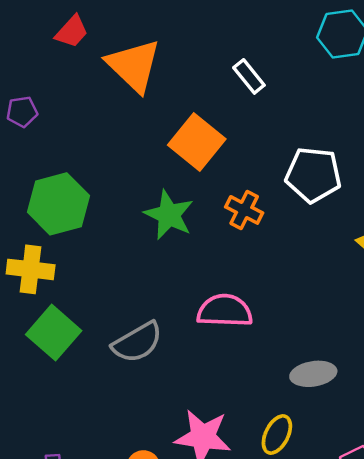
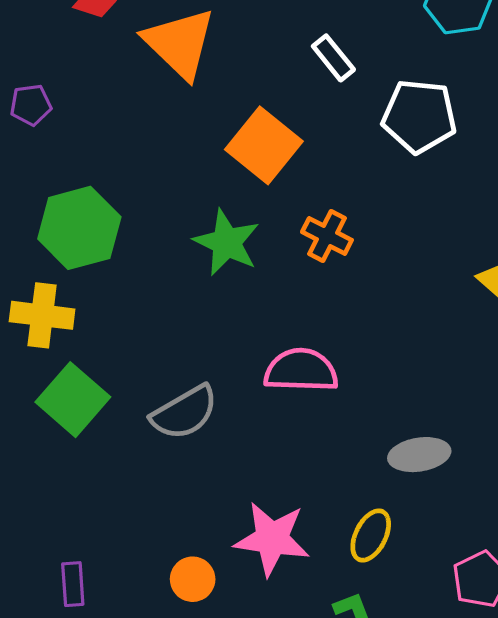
white pentagon: (313, 175) -> (419, 116), moved

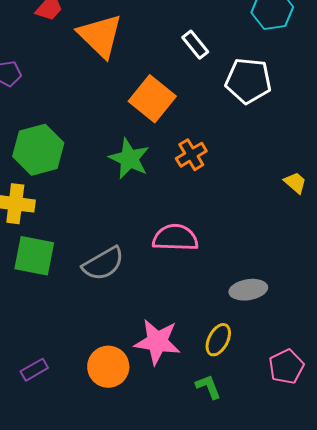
orange cross: (327, 236) -> (191, 155), turned 32
green square: (73, 400) -> (34, 256), turned -30
orange circle: (193, 579) -> (108, 367), size x1.5
purple rectangle: (73, 584) -> (34, 370), turned 64

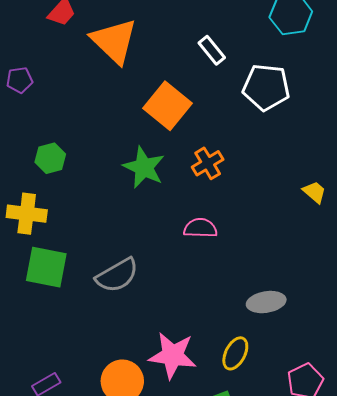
green hexagon: (38, 150) -> (50, 158), size x0.6
pink semicircle: (175, 238) -> (200, 228), moved, size x0.7

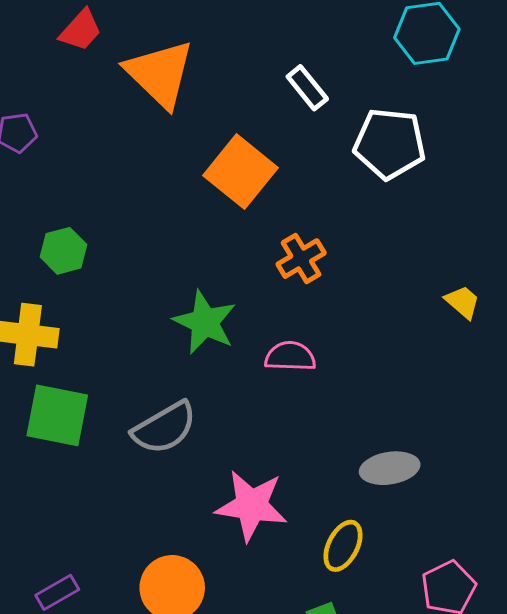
green star: (144, 167) -> (205, 322), moved
pink star: (173, 355) -> (251, 505), moved

